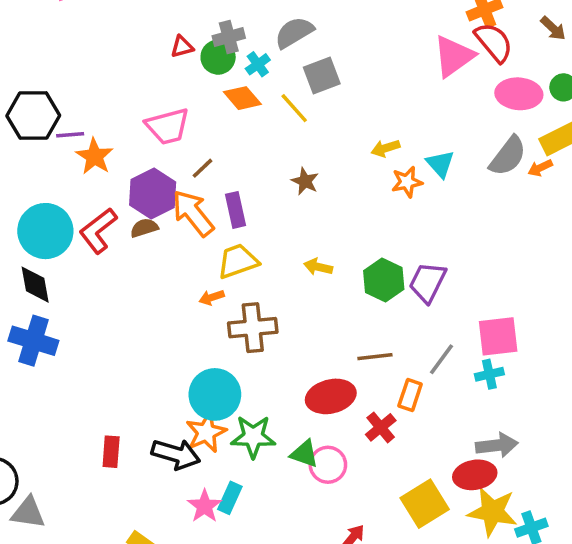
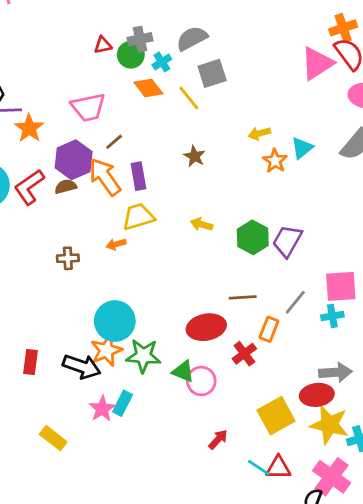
cyan triangle: (440, 164) -> (302, 148), turned 30
orange star: (407, 182) -> (275, 161), turned -30
brown cross: (253, 328) -> (68, 258), moved, size x0.6

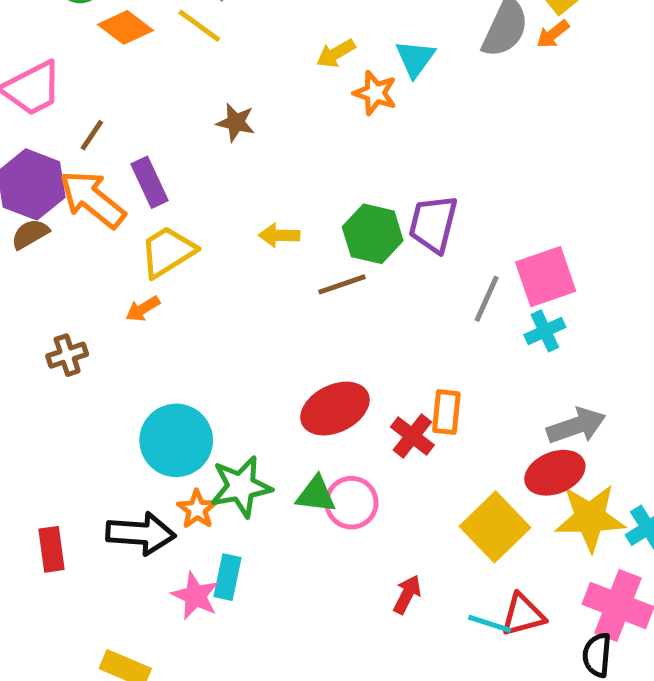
brown line: (243, 297) -> (342, 284), moved
gray line: (295, 302) -> (487, 299), moved
orange rectangle: (269, 329) -> (446, 412), moved
orange star: (106, 351) -> (197, 509), moved, size x0.7

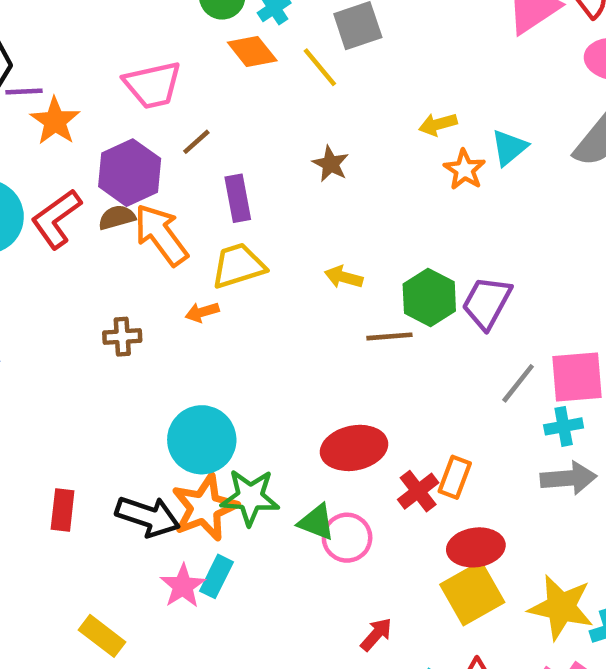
orange arrow: (92, 199) -> (161, 235), moved
gray arrow: (576, 426) -> (568, 478), moved
red ellipse: (555, 473) -> (476, 547), moved
orange star: (197, 509) -> (205, 508), size x1.8

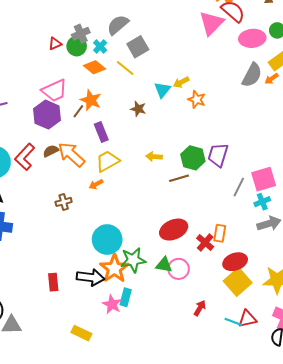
orange star: (55, 121) -> (91, 100), moved
cyan triangle: (509, 148) -> (162, 90), moved
purple hexagon: (130, 173) -> (47, 115), moved

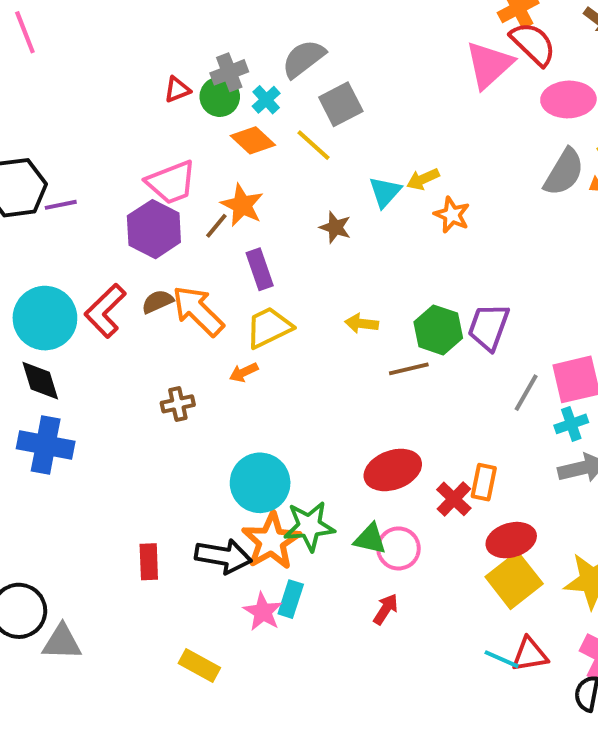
red arrow: (200, 308) -> (386, 609), moved

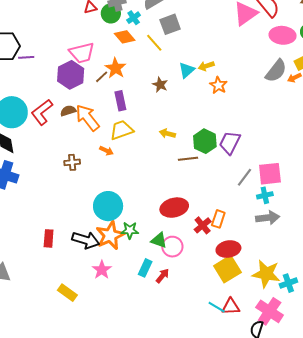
orange arrow: (244, 372) -> (106, 151), turned -136
green star: (309, 526) -> (130, 230), size x0.7
cyan rectangle: (291, 599) -> (145, 268), moved

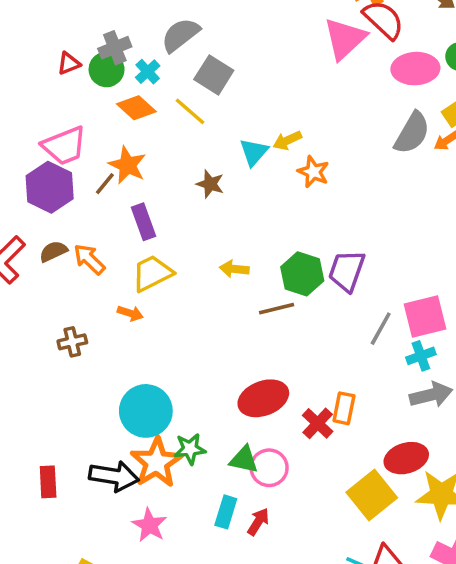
gray square: (170, 24) -> (214, 75), turned -30
orange arrow: (88, 118) -> (89, 259), size x0.7
red ellipse: (228, 249) -> (406, 458), moved

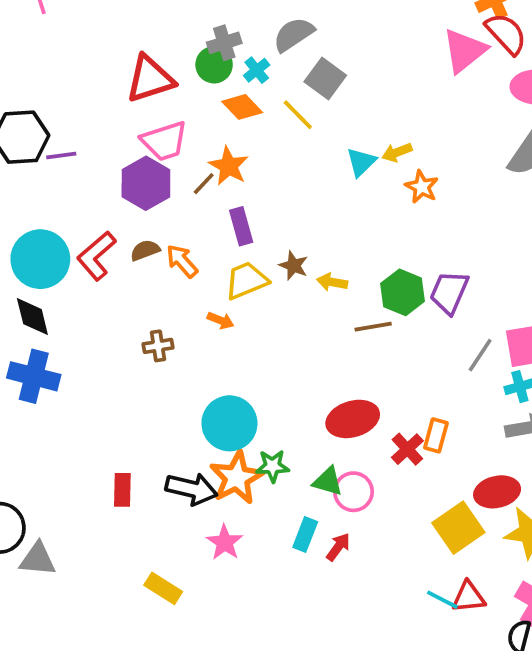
red triangle: (69, 63) -> (150, 79), moved, size x2.0
brown star: (210, 184) -> (294, 266), moved

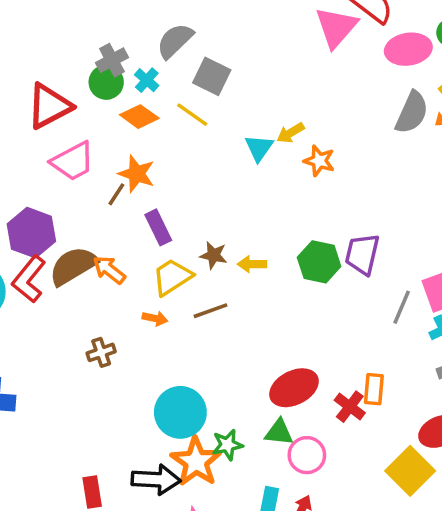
purple hexagon: (146, 183) -> (31, 233), moved
brown semicircle: (145, 250) -> (73, 266), size x1.8
brown line: (373, 327) -> (211, 311), moved
green triangle: (328, 481) -> (279, 432), moved

